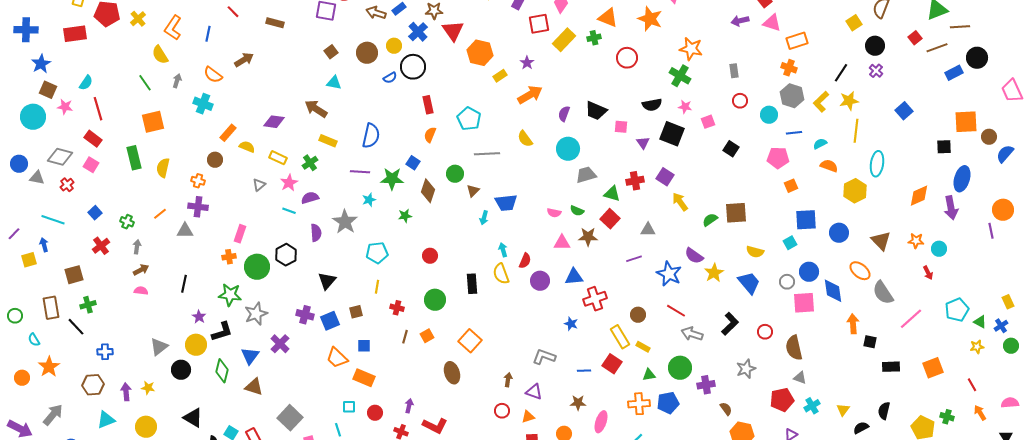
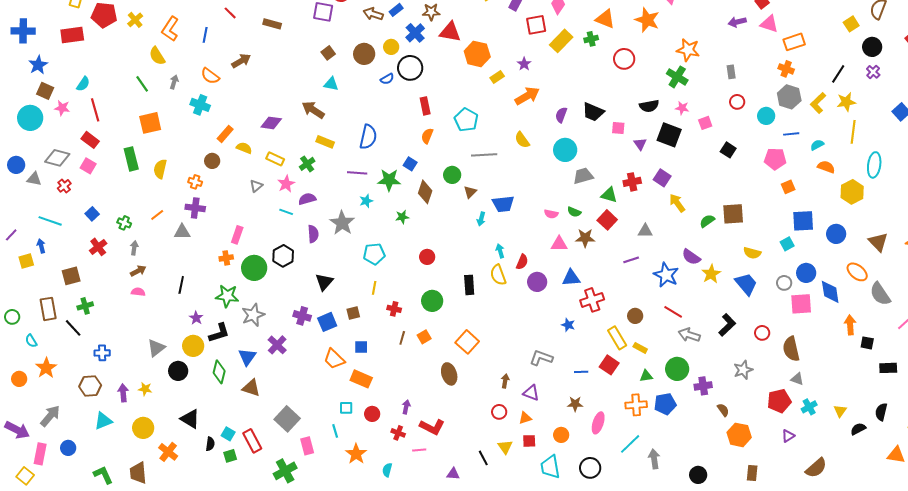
red triangle: (453, 31) -> (450, 32), turned -45

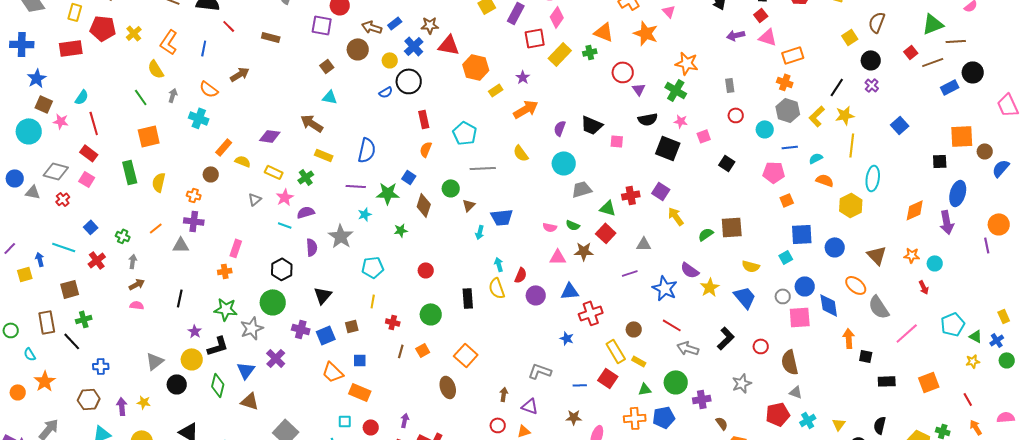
brown circle: (364, 54) -> (358, 49), moved
purple triangle: (640, 144) -> (639, 89), moved
cyan line: (50, 221) -> (64, 247), moved
green circle: (254, 268) -> (273, 302), moved

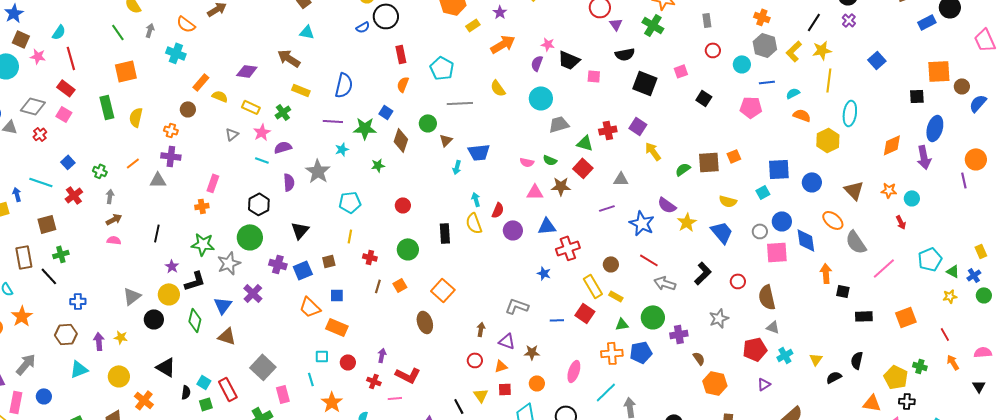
pink star: (681, 121) -> (548, 44), moved
orange square: (787, 200) -> (734, 156), moved
brown star: (574, 417) -> (532, 352), moved

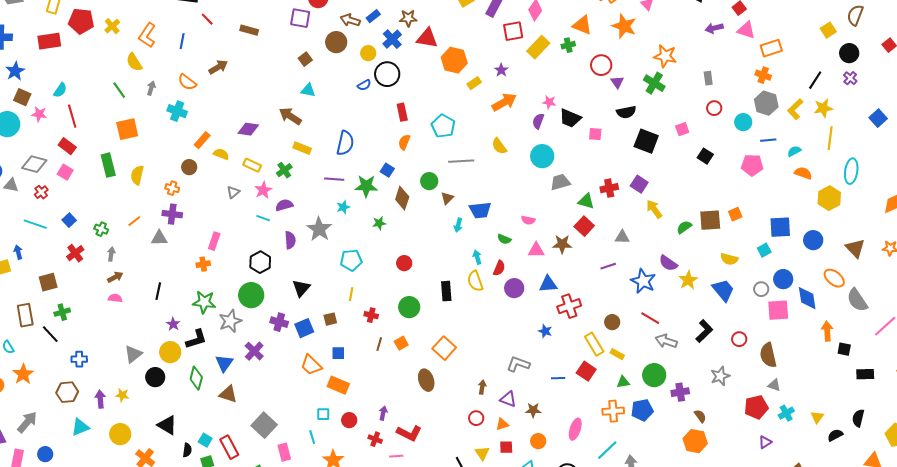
green semicircle: (550, 160) -> (504, 239), moved
cyan line: (41, 182) -> (35, 224), moved
orange hexagon: (715, 383) -> (695, 441), moved

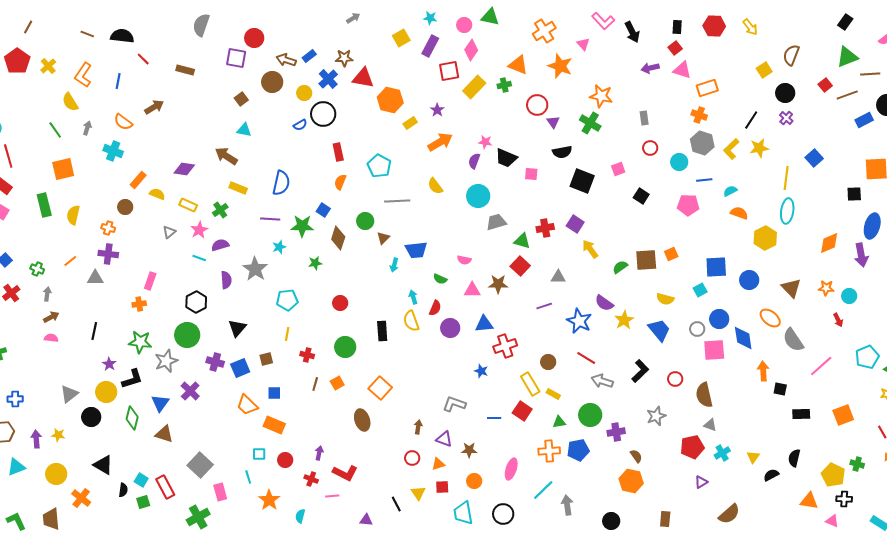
red pentagon: (81, 21) -> (17, 61), turned 30
yellow line: (830, 138) -> (786, 178), moved

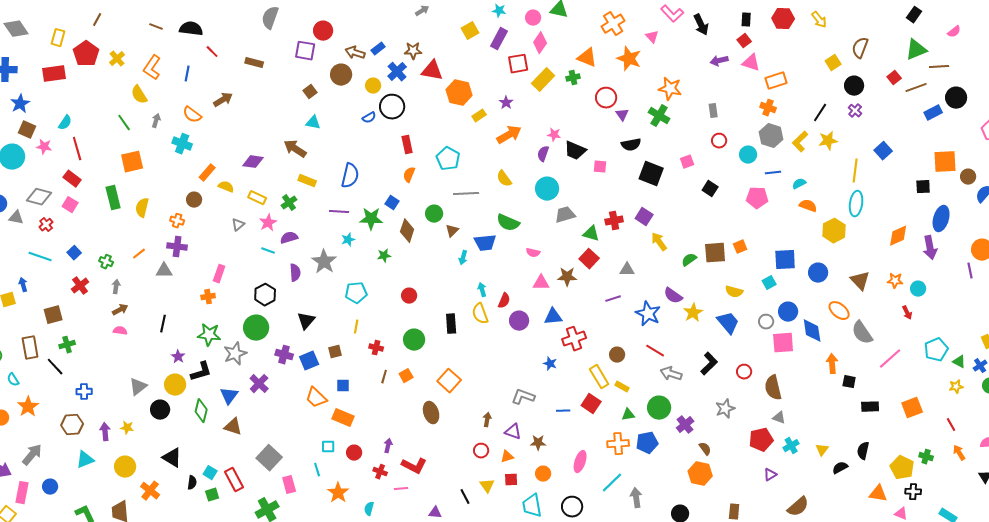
green semicircle: (440, 279) -> (508, 223), moved, size x1.6
purple cross: (616, 432) -> (685, 425), turned -30

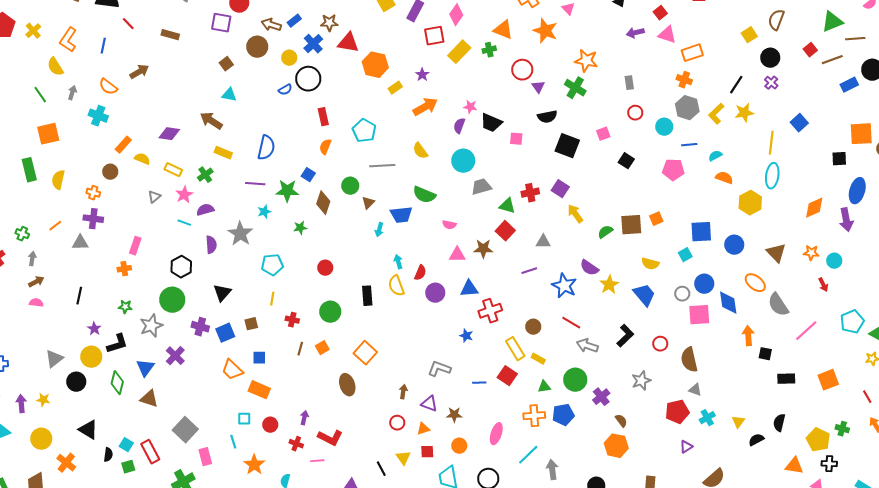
green star: (209, 335) -> (125, 307), size x0.6

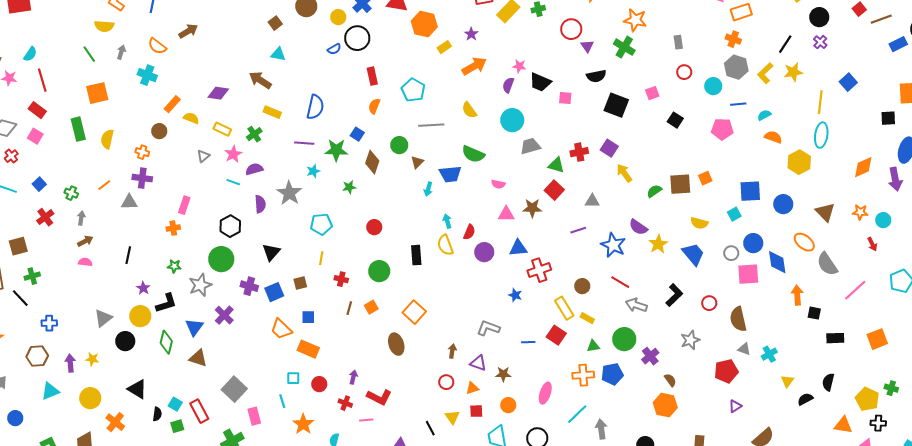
yellow semicircle: (55, 67) -> (104, 26), turned -54
cyan cross: (707, 418) -> (769, 354), moved

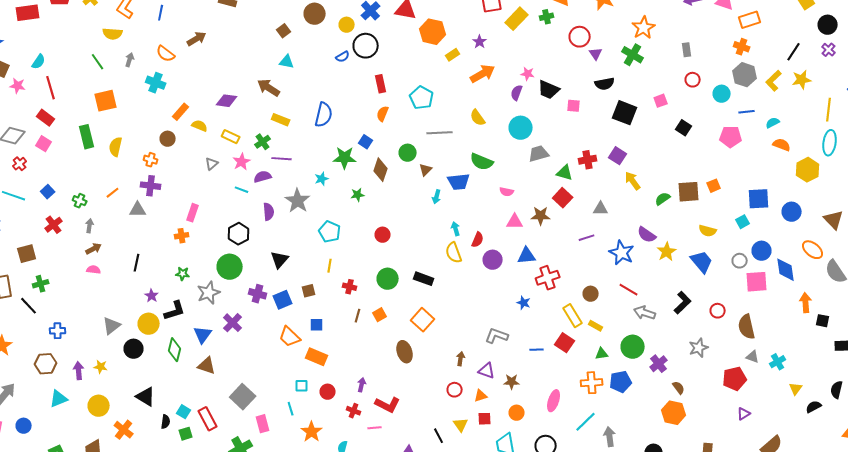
orange star: (635, 20) -> (644, 28), turned 30
purple line: (304, 143) -> (282, 159), moved
cyan pentagon: (321, 224) -> (330, 232), turned 30
black rectangle: (416, 255) -> (424, 279), moved, turned -66

